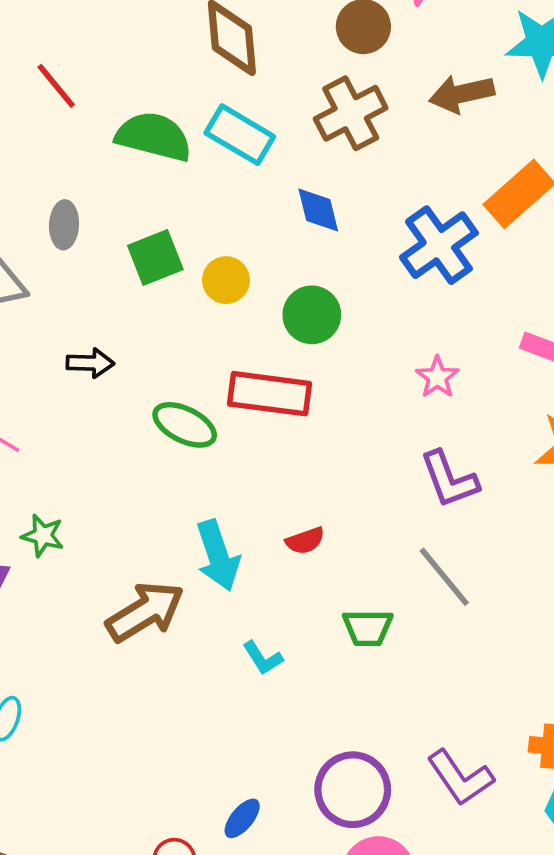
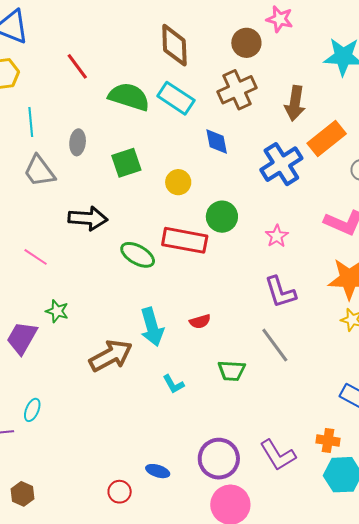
brown arrow: (462, 94) -> (295, 103), moved, turned -72
yellow circle: (226, 280) -> (178, 182), moved
green circle: (312, 315) -> (222, 217), moved
black arrow: (90, 363) -> (88, 218), size x1.5
blue ellipse: (242, 818) -> (158, 471), turned 65

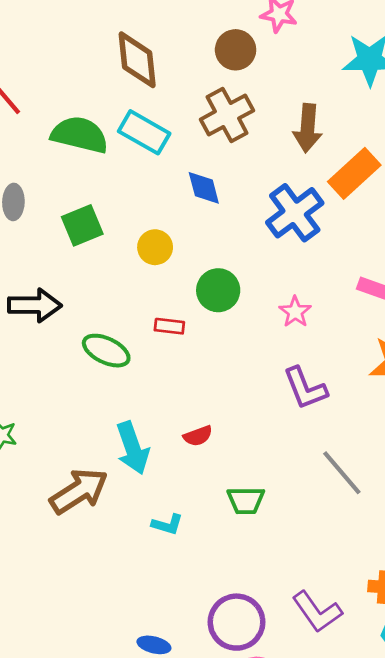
red rectangle: (185, 240) -> (169, 326), size x0.5
gray line: (275, 345) -> (342, 473), moved
cyan L-shape: (173, 384) -> (167, 524), turned -40

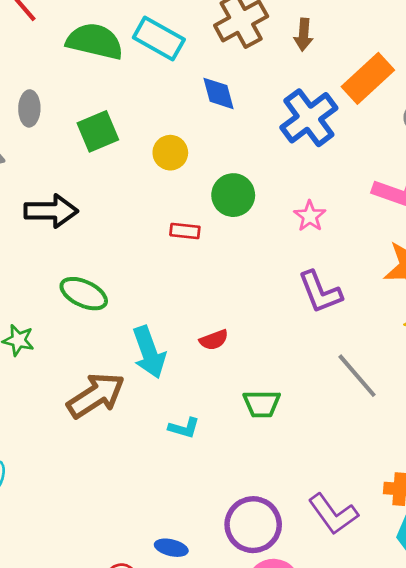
brown arrow: (308, 128) -> (303, 35), moved, size x0.7
green ellipse: (106, 351) -> (84, 294), moved

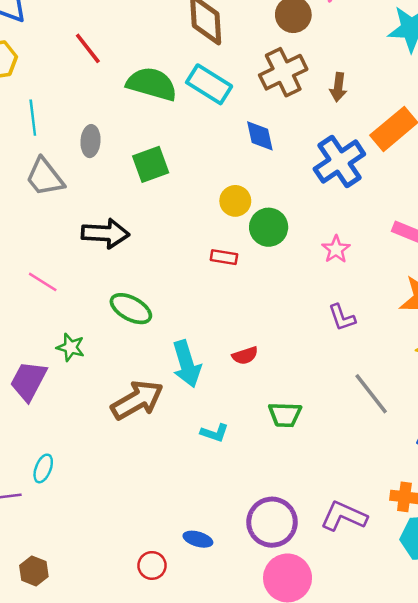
yellow circle: (170, 153) -> (235, 201), moved
purple L-shape: (320, 292) -> (342, 317), size x0.7
purple L-shape: (333, 514) -> (344, 516), turned 147

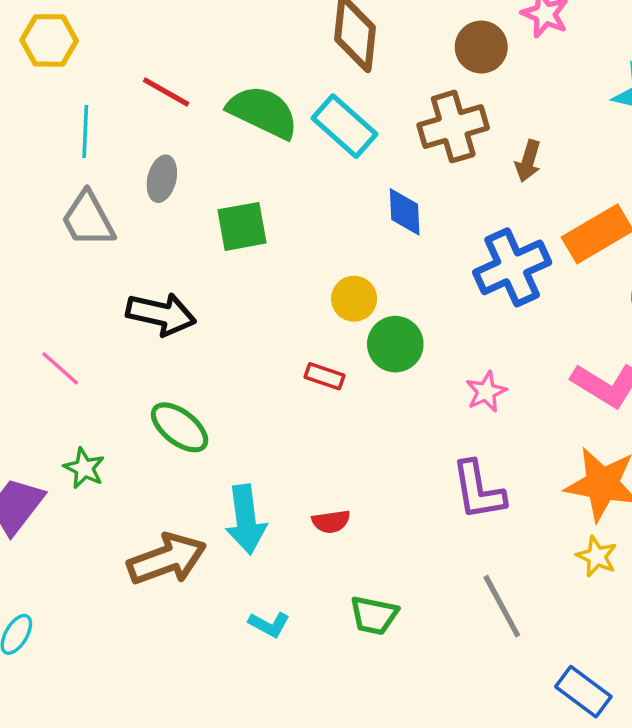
red line: (88, 48) -> (166, 92), moved, turned -32
purple L-shape: (342, 317) -> (478, 490), size x1.5

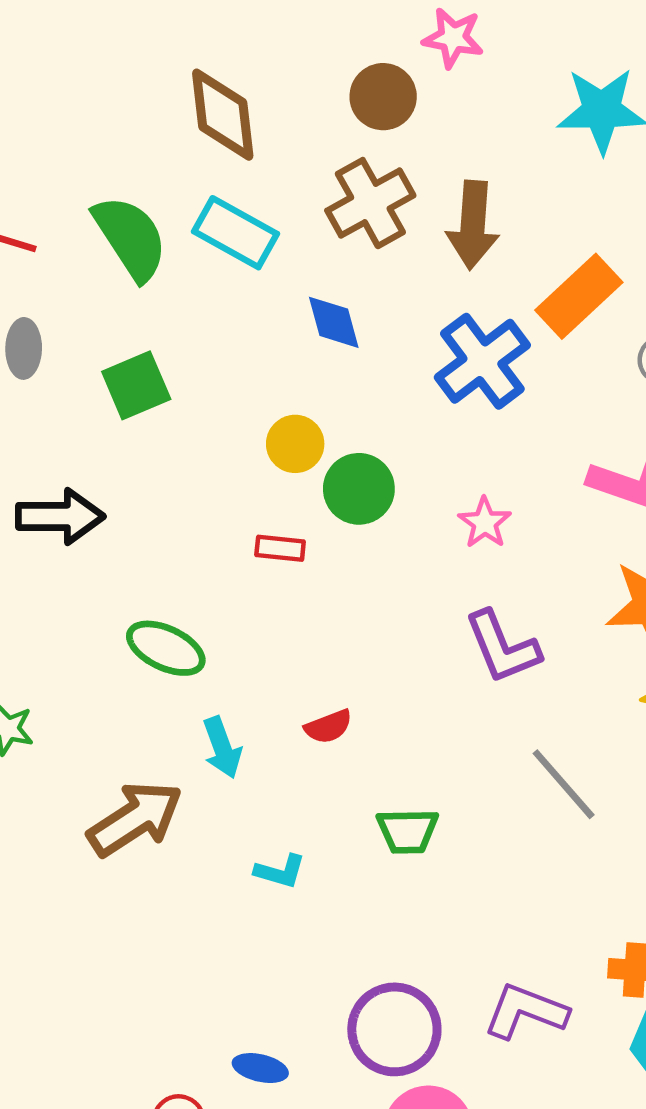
green semicircle: (263, 112) -> (130, 238), turned 44
brown arrow: (528, 161) -> (473, 225), size x1.6
green ellipse: (180, 427) -> (166, 648), moved
cyan arrow: (246, 519) -> (222, 748), size x0.7

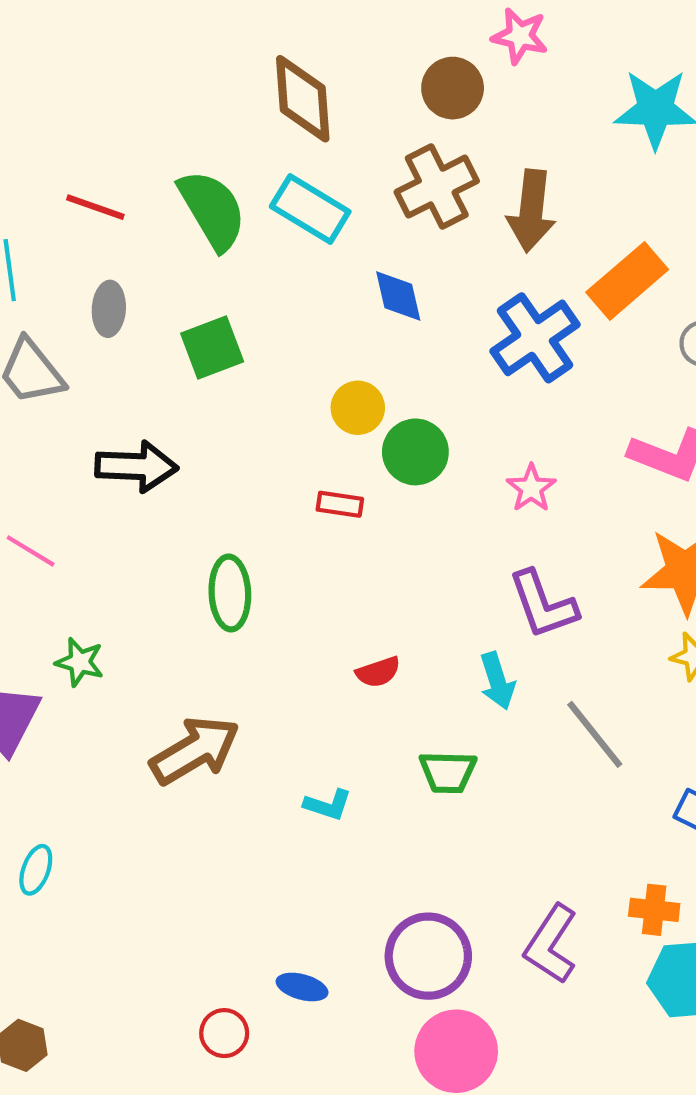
green ellipse: (166, 648) -> (230, 593), turned 60
cyan arrow: (222, 748) -> (497, 681), moved
purple L-shape: (526, 1011) -> (551, 944), turned -80

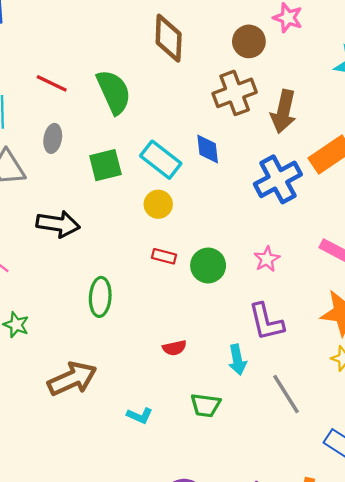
cyan rectangle: (310, 209) -> (161, 160), moved
yellow circle: (358, 408) -> (158, 204), moved
green circle: (415, 452) -> (208, 265), moved

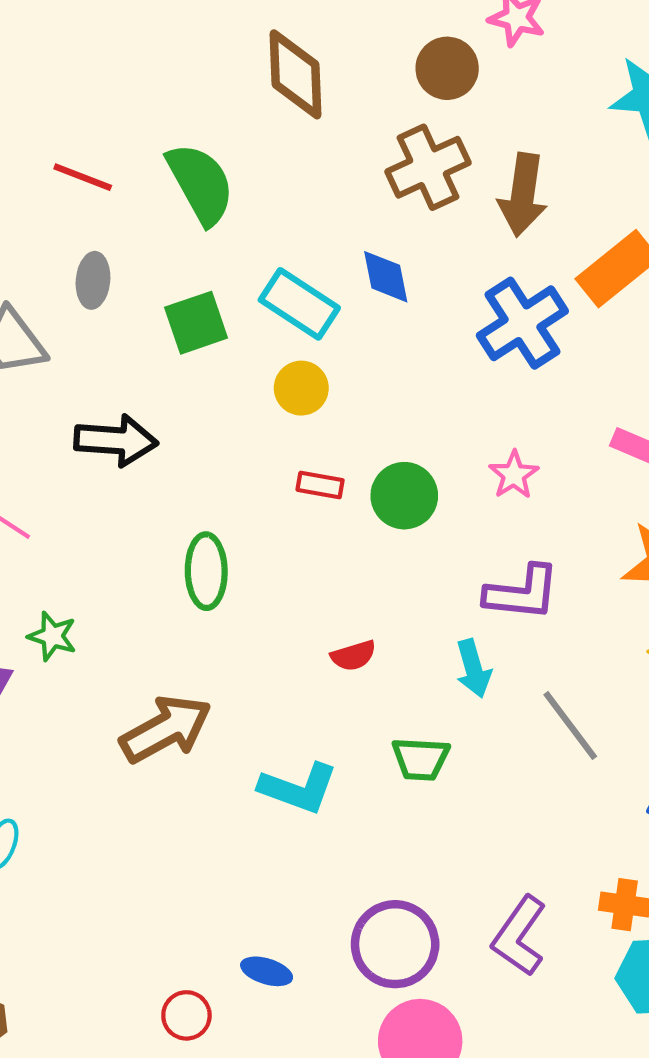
purple L-shape: (266, 322) -> (522, 593), turned -66
cyan L-shape: (140, 416) -> (298, 788), size x1.6

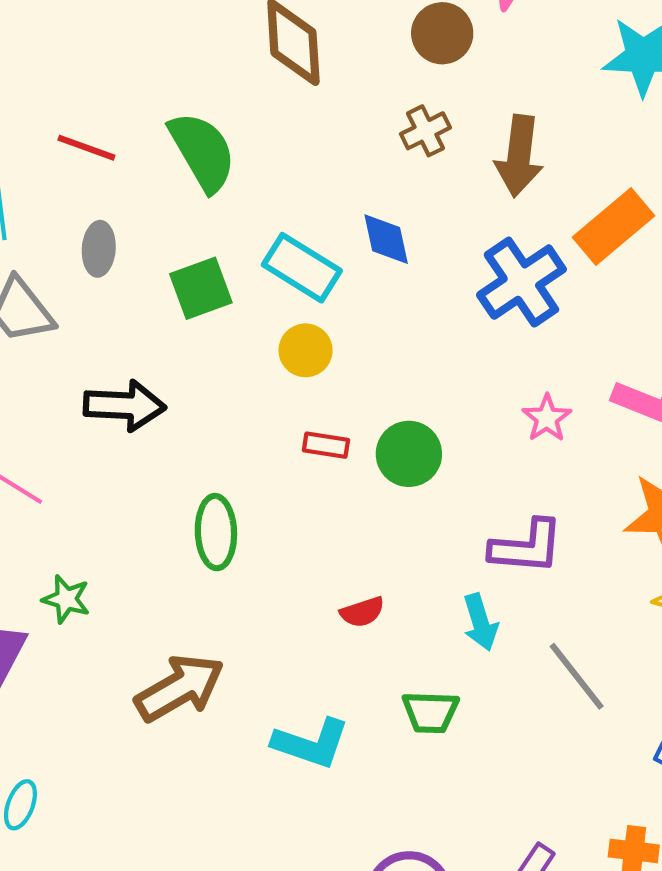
brown cross: (428, 167) -> (425, 131), size x0.6
pink star: (514, 475) -> (547, 418), moved

